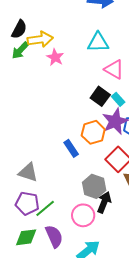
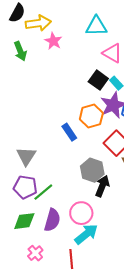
green arrow: (20, 50) -> (20, 51), moved, turned -66
gray triangle: (28, 172) -> (26, 156), turned 45
pink circle: (83, 215) -> (81, 213), moved
purple semicircle: (54, 236) -> (52, 220), turned 40

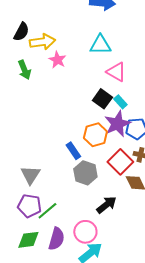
gray hexagon: (92, 170) -> (85, 173), moved
black arrow: (102, 186) -> (106, 205), turned 30

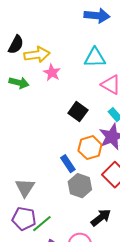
green arrow: (24, 70) -> (19, 83), turned -54
black square: (102, 99) -> (78, 112), moved

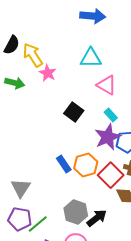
yellow arrow: (37, 55) -> (33, 55), turned -115
orange hexagon: (90, 148) -> (86, 165), moved
gray hexagon: (80, 186) -> (76, 212), moved

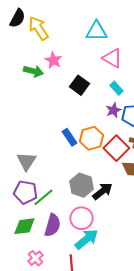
pink star: (48, 73) -> (53, 60), moved
green arrow: (15, 83) -> (33, 71), moved
purple star: (108, 137) -> (113, 110), size x0.6

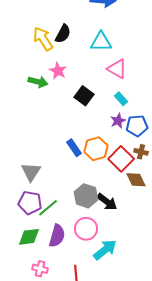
black semicircle: (17, 18) -> (63, 34), moved
black arrow: (102, 191) -> (107, 202), turned 75
cyan arrow: (86, 239) -> (105, 250), moved
pink cross: (35, 258) -> (40, 269), turned -35

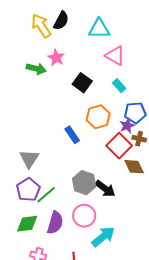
purple star: (118, 121) -> (127, 126), moved
orange hexagon: (96, 149) -> (98, 117), moved
purple pentagon: (30, 203) -> (28, 190), turned 30

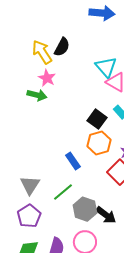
cyan triangle: (99, 29) -> (106, 67), moved, turned 50
pink star: (56, 58) -> (47, 78), moved
black square: (82, 83) -> (97, 119), moved
green line: (46, 195) -> (63, 192), moved

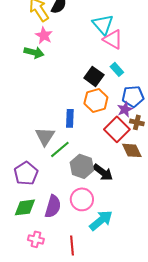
blue rectangle: (73, 161) -> (70, 118), turned 36
gray triangle: (30, 185) -> (45, 136), moved

